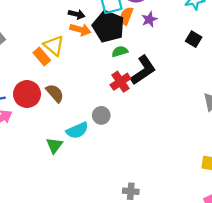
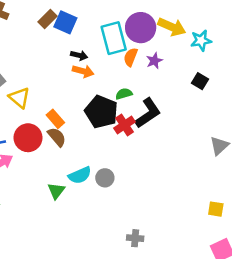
black pentagon: (108, 26) -> (101, 112), moved
yellow triangle: (54, 46) -> (19, 98), moved
orange rectangle: (42, 57) -> (55, 119), moved
gray circle: (101, 115) -> (105, 178), moved

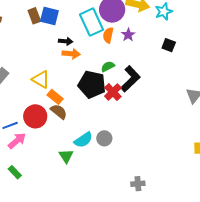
brown rectangle: (48, 19) -> (34, 16), turned -56
yellow triangle: (19, 98) -> (41, 79), moved

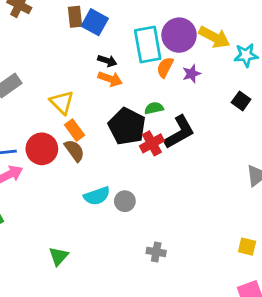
green triangle: (66, 156) -> (59, 256), moved
gray cross: (138, 184) -> (156, 252), moved

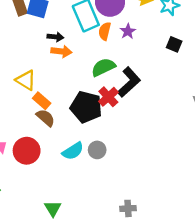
green semicircle: (154, 108) -> (103, 67), size x1.5
black pentagon: (127, 126) -> (86, 107), moved
red circle: (42, 149) -> (27, 151), moved
gray cross: (156, 252) -> (128, 208), moved

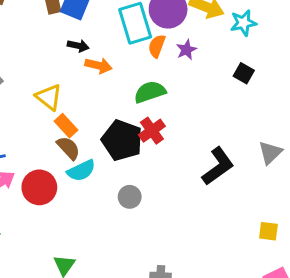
black arrow: (55, 37) -> (78, 46), moved
black L-shape: (129, 82) -> (218, 166), moved
cyan semicircle: (73, 151) -> (81, 171), moved

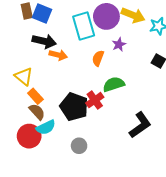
black arrow: (78, 46) -> (44, 41), size x1.6
orange semicircle: (157, 46) -> (98, 58), moved
green semicircle: (150, 92) -> (114, 84), moved
red circle: (39, 187) -> (29, 136), moved

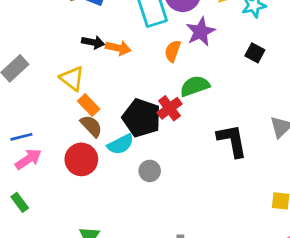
black arrow: (44, 41) -> (93, 42), moved, size x0.7
purple star: (119, 44) -> (201, 32), size x1.5
black L-shape: (140, 125) -> (232, 141), turned -64
cyan semicircle: (46, 127) -> (120, 144), moved

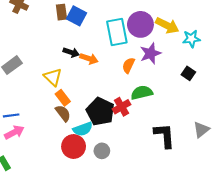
red circle: (81, 159) -> (74, 146), moved

